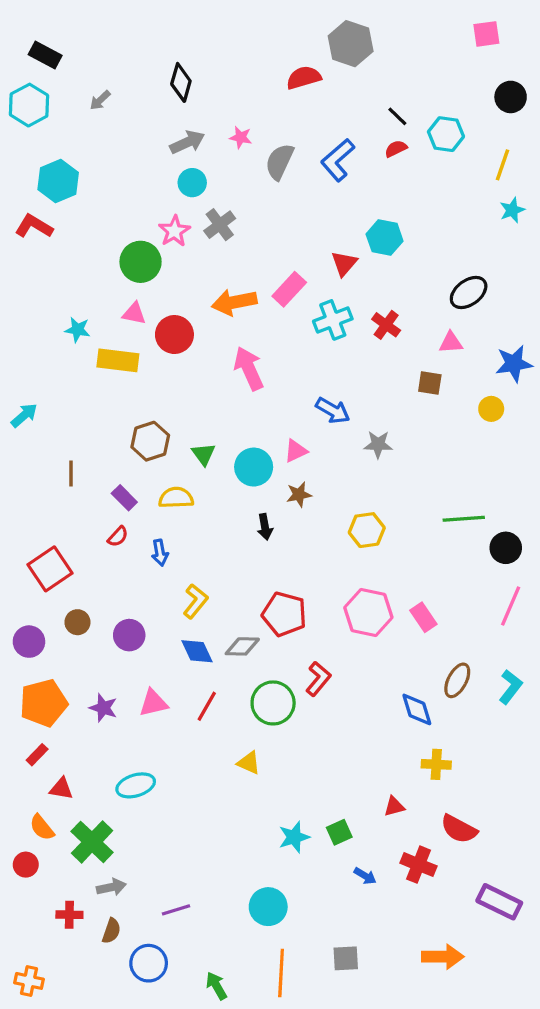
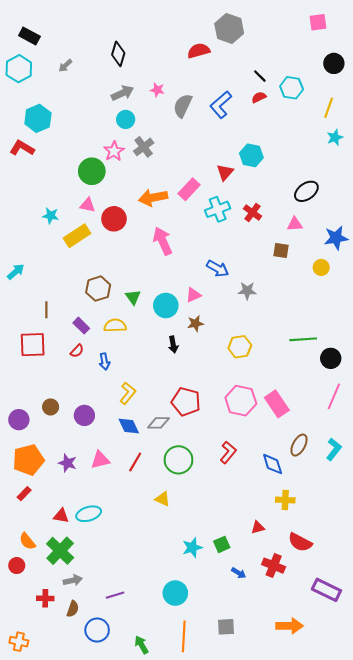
yellow rectangle: (118, 360) -> (77, 236), turned -40
red square: (50, 569) -> (33, 345), moved, turned 32
pink rectangle: (423, 617) -> (277, 404), size x1.4
red L-shape: (318, 679) -> (228, 452), moved
red triangle: (61, 789) -> (61, 516), moved

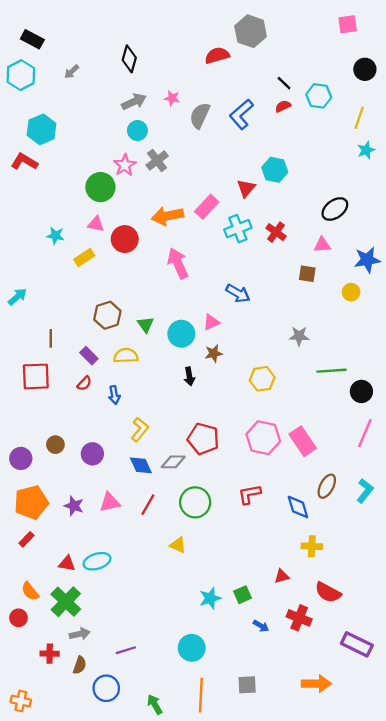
yellow rectangle: (77, 236) -> (84, 258), size x0.7
gray star: (247, 291) -> (299, 336), moved
red L-shape: (228, 452) -> (249, 494), turned -140

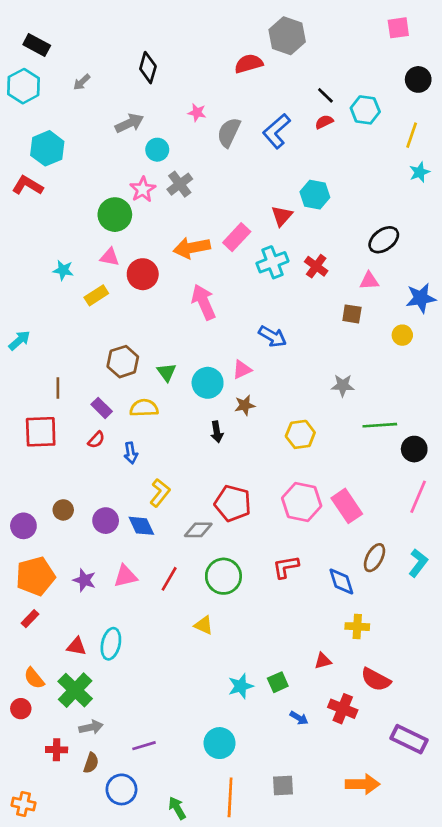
gray arrow: (134, 102) -> (129, 123), moved
blue diamond: (141, 465) -> (141, 526), moved
cyan ellipse: (97, 561) -> (111, 644), turned -60

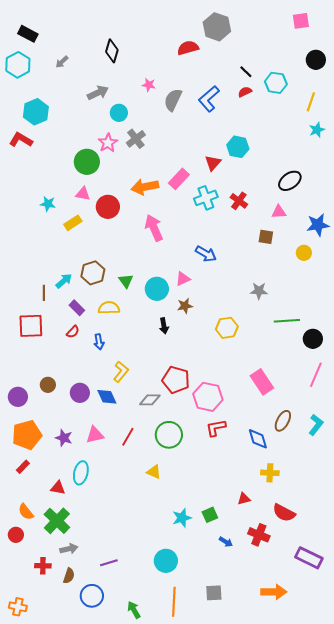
cyan arrow: (19, 340) -> (64, 281), moved
pink hexagon: (302, 502) -> (208, 397), moved
cyan ellipse: (111, 644) -> (81, 473), moved

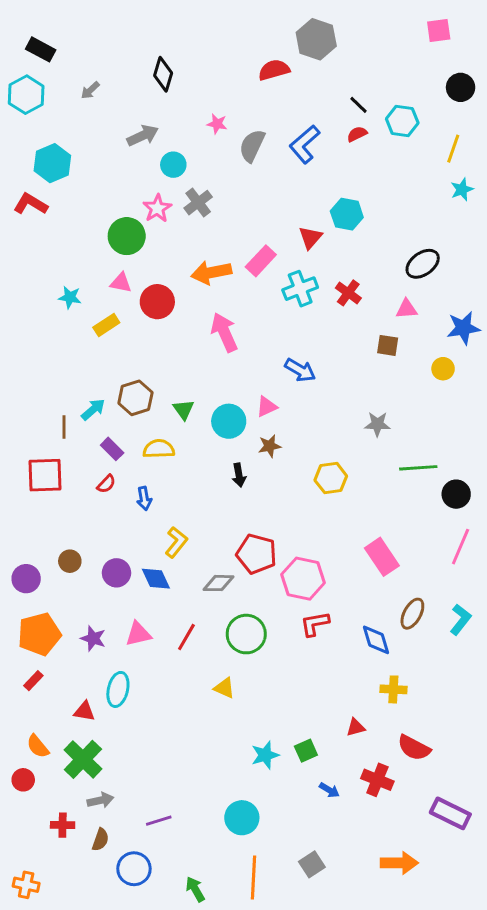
gray square: (214, 593) -> (312, 864), turned -30

